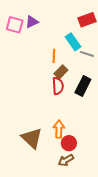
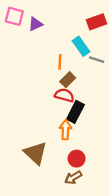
pink square: (15, 25) -> (14, 16), moved
red semicircle: (58, 86) -> (64, 95), turned -72
black rectangle: (83, 86) -> (75, 112), moved
orange arrow: (59, 129) -> (65, 130), moved

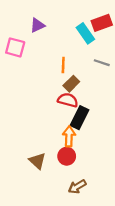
pink square: (14, 16) -> (15, 47), moved
cyan rectangle: (81, 46) -> (85, 33), moved
brown triangle: (35, 153) -> (37, 161), size x0.7
red circle: (77, 159) -> (67, 156), moved

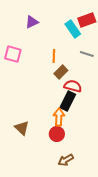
pink square: (15, 47) -> (13, 54), moved
red semicircle: (68, 100) -> (73, 86), moved
brown triangle: (37, 161) -> (22, 128), moved

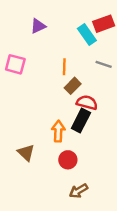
orange arrow: (59, 117) -> (58, 131), moved

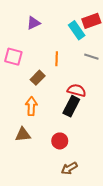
brown rectangle: (73, 86) -> (38, 78), moved
orange arrow: (58, 131) -> (31, 106), moved
brown triangle: (26, 153) -> (23, 135), turned -49

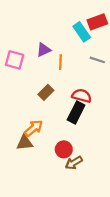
purple triangle: (33, 23) -> (44, 50), moved
brown rectangle: (38, 78) -> (46, 92), moved
orange arrow: (31, 106) -> (34, 128), moved, turned 48
brown arrow: (69, 168) -> (74, 163), moved

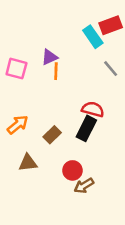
gray line: (97, 60) -> (111, 69), turned 32
orange line: (60, 62) -> (56, 71), moved
brown rectangle: (46, 92) -> (52, 135), moved
orange arrow: (34, 128) -> (18, 125), moved

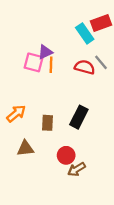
pink square: (16, 69) -> (34, 62), moved
red semicircle: (93, 109) -> (85, 67), moved
brown rectangle: (52, 135) -> (48, 123), turned -42

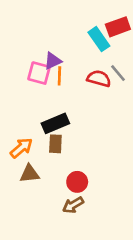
orange arrow: (16, 114) -> (21, 148), moved
black rectangle: (79, 117) -> (55, 123), moved, turned 40
brown arrow: (77, 169) -> (73, 205), moved

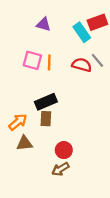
purple triangle: (53, 61) -> (44, 24), moved, turned 40

